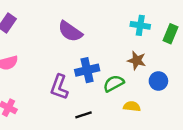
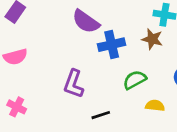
brown star: (137, 60) -> (152, 39), moved
blue cross: (87, 70) -> (112, 45), moved

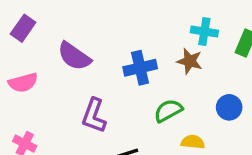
purple semicircle: (86, 22) -> (74, 56), moved

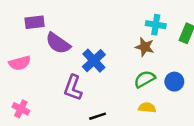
purple rectangle: (23, 28) -> (35, 22), moved, turned 48
blue cross: (140, 68) -> (94, 61), moved, turned -30
green semicircle: (168, 111) -> (145, 79), moved

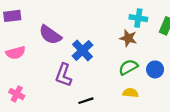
purple rectangle: (35, 22) -> (12, 16), moved

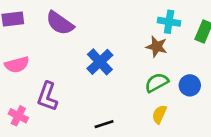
purple semicircle: (50, 35) -> (60, 23), moved
purple L-shape: (64, 75) -> (47, 96), moved
yellow semicircle: (130, 93) -> (159, 114), turned -72

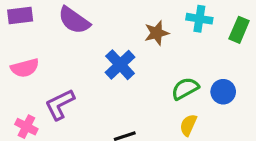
brown star: (157, 47) -> (157, 33), moved, turned -30
purple L-shape: (47, 96) -> (60, 104), turned 44

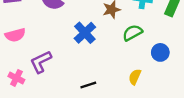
green semicircle: (185, 89) -> (132, 33), moved

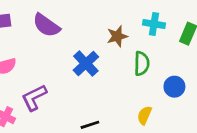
green semicircle: (132, 33) -> (142, 63), turned 120

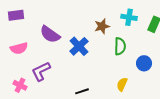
purple semicircle: (46, 25) -> (50, 34), moved

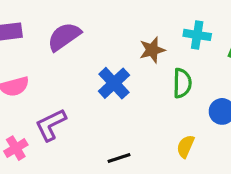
purple semicircle: (50, 34) -> (64, 37), moved, turned 110
pink cross: (20, 85) -> (16, 148), turned 32

